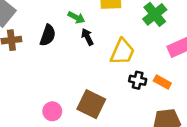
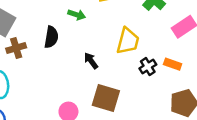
black arrow: (87, 37) -> (91, 61), moved
black cross: (138, 80) -> (148, 67), turned -35

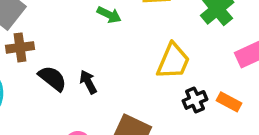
black semicircle: (51, 37) -> (52, 78), moved, turned -70
black arrow: (91, 61) -> (88, 82), moved

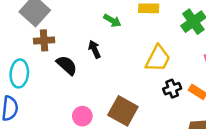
black arrow: (88, 82) -> (95, 49), moved

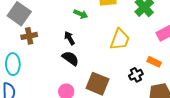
black semicircle: (67, 65) -> (70, 58), moved
black cross: (172, 89) -> (136, 75), moved

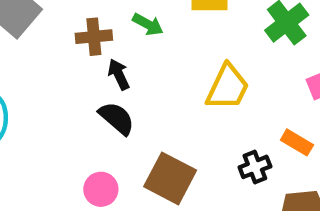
brown cross: (29, 36) -> (94, 37), moved

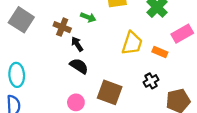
brown cross: (94, 37) -> (62, 27), turned 35
orange rectangle: (297, 142) -> (160, 52), moved

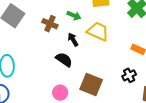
yellow trapezoid: (132, 43) -> (98, 31), moved, turned -85
black arrow: (77, 44) -> (73, 40), moved

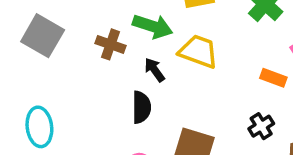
green arrow: (74, 16) -> (153, 26), size x1.5
black semicircle: (64, 60) -> (141, 107), turned 60

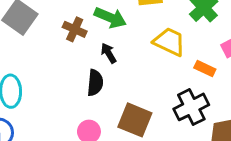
yellow trapezoid: (198, 51) -> (169, 42), moved
black cross: (261, 126) -> (191, 107), size x1.6

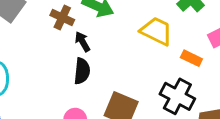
black arrow: (109, 53) -> (82, 42), moved
black cross: (191, 107) -> (177, 96), turned -36

